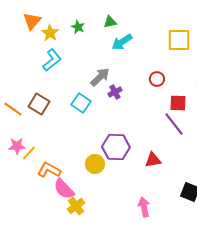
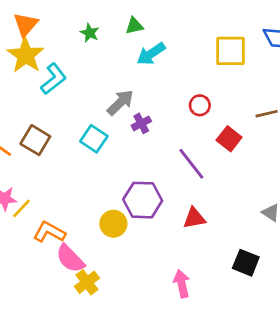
yellow star: (50, 33) -> (26, 55), moved, size x1.5
red square: (178, 103) -> (229, 139), turned 36
purple line: (174, 124) -> (191, 164), moved

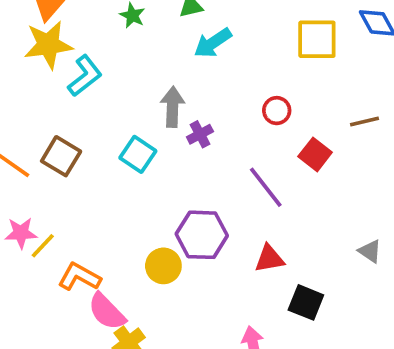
yellow star: (26, 55) -> (48, 45), turned 30
gray arrow: (120, 102) -> (173, 107), turned -44
black square: (246, 263) -> (306, 302), moved

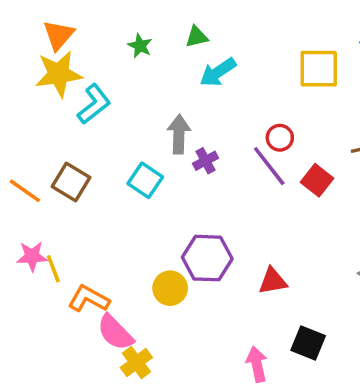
purple line: (266, 187) -> (269, 166), moved
yellow line: (43, 246) -> (53, 269), turned -64
black square: (306, 302) -> (308, 343), moved

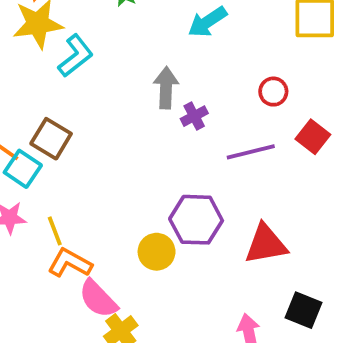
purple line: (269, 166) -> (251, 152), moved, turned -66
cyan square: (145, 180) -> (23, 169), moved
yellow line: (53, 269) -> (55, 231), moved
red triangle: (273, 281) -> (266, 244), size x1.4

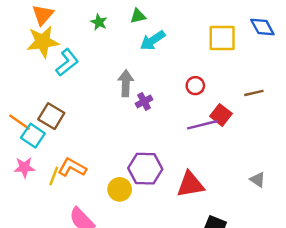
purple line: (251, 152) -> (203, 125), moved
yellow line: (55, 231) -> (54, 176), turned 42
orange L-shape: (70, 263) -> (72, 167), moved

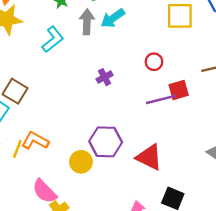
cyan L-shape: (67, 62) -> (53, 39), moved
gray arrow: (126, 83) -> (87, 22), moved
red square: (221, 115) -> (179, 90), turned 36
red triangle: (190, 184) -> (149, 157), turned 36

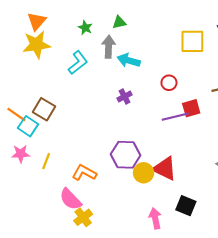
cyan arrow: (113, 18) -> (129, 60), moved, turned 50
orange L-shape: (35, 141) -> (84, 173), moved
yellow circle: (81, 162) -> (144, 173), moved

